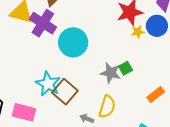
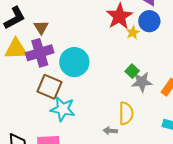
purple cross: (43, 23) -> (40, 53), turned -32
gray star: (111, 73) -> (142, 82), moved
brown square: (65, 92) -> (50, 87), moved

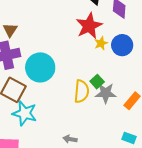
blue circle: (149, 21) -> (122, 45), moved
yellow semicircle: (126, 113) -> (82, 91), moved

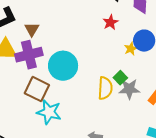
red star: (89, 26) -> (110, 22), size x0.6
yellow star: (101, 43) -> (131, 49), moved

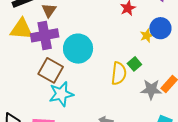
gray star: (129, 89) -> (151, 89), moved
cyan star: (49, 112) -> (61, 94), turned -30

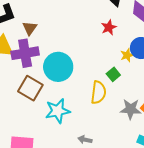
green square: (134, 64) -> (113, 74), moved
cyan star: (61, 94) -> (58, 111), moved

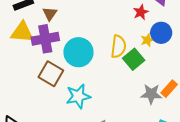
red star: (109, 27) -> (141, 12), moved
green square: (113, 74) -> (134, 59), size x1.5
yellow semicircle: (98, 92) -> (118, 47), moved

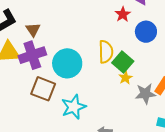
yellow star: (147, 40) -> (125, 78), moved

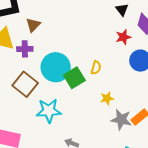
yellow semicircle: (106, 52) -> (96, 68), size x0.6
purple cross: (32, 55) -> (25, 49), size x0.6
green square: (123, 62) -> (74, 78), moved

